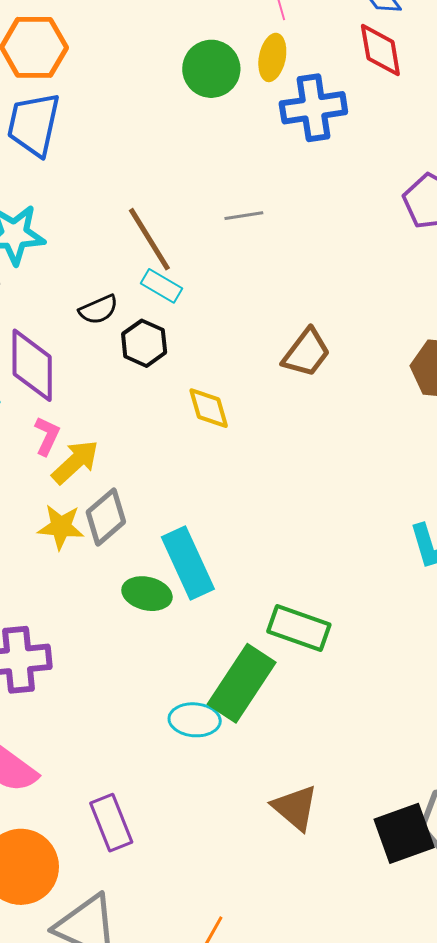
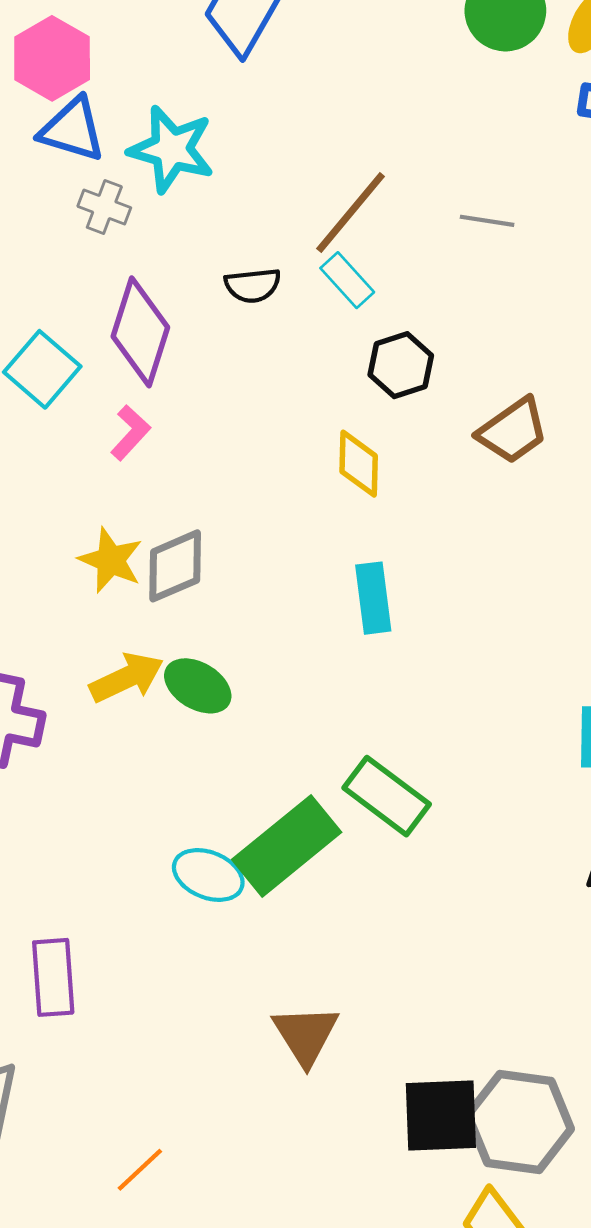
brown line: (149, 239) -> (351, 212), turned 54
black hexagon: (144, 343) -> (401, 365), moved
yellow arrow: (75, 462) -> (127, 678), moved
cyan rectangle: (188, 563) -> (373, 598), moved, size x0.7

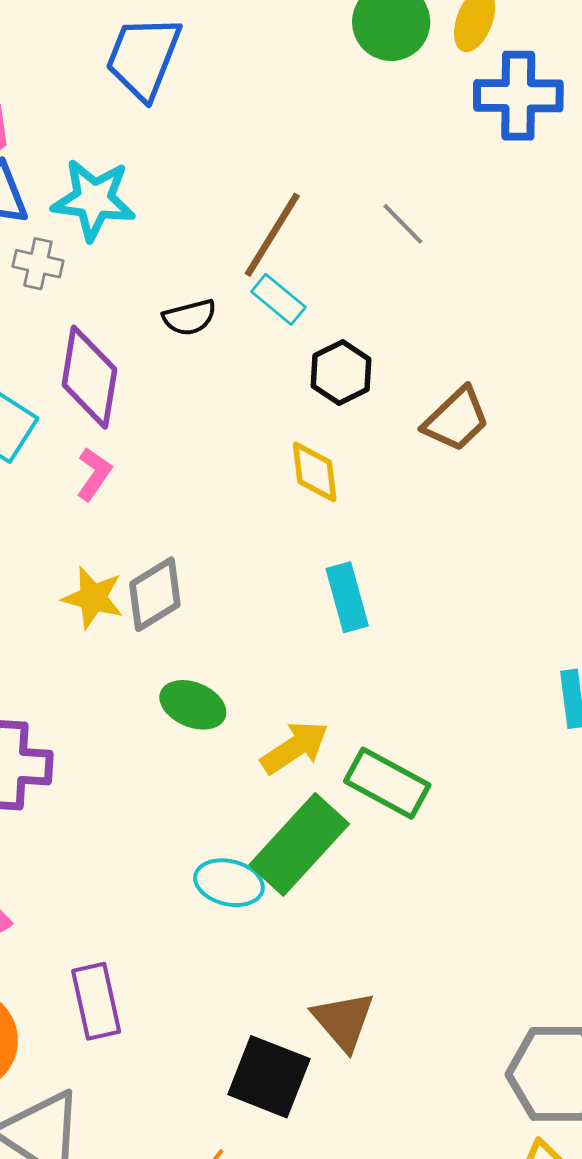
gray line: (487, 221) -> (403, 224), turned 45
yellow arrow: (127, 678) -> (295, 747), moved
black square: (441, 1116) -> (269, 1077), moved, turned 32

